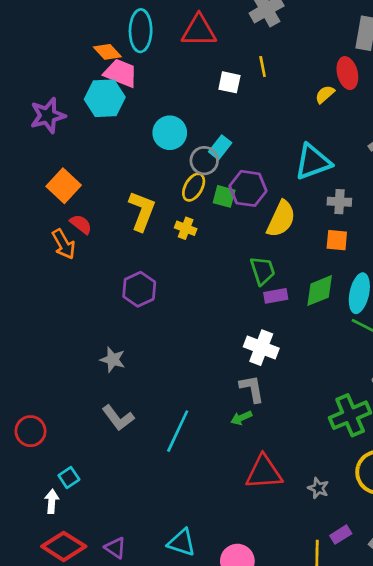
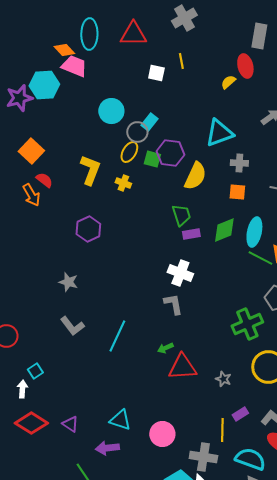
cyan hexagon: (105, 98) -> (44, 85), moved
green arrow: (241, 418) -> (165, 348), moved

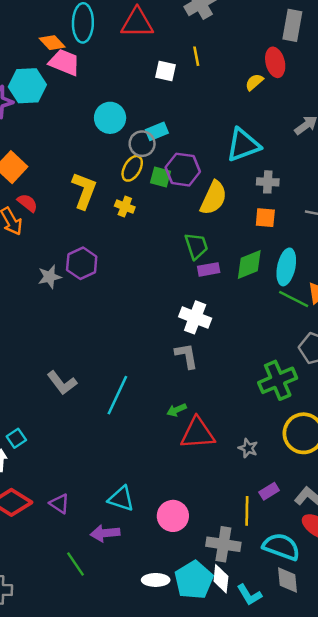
cyan rectangle: (149, 122) -> (157, 131), turned 30
gray star: (68, 282) -> (50, 277), moved, turned -30

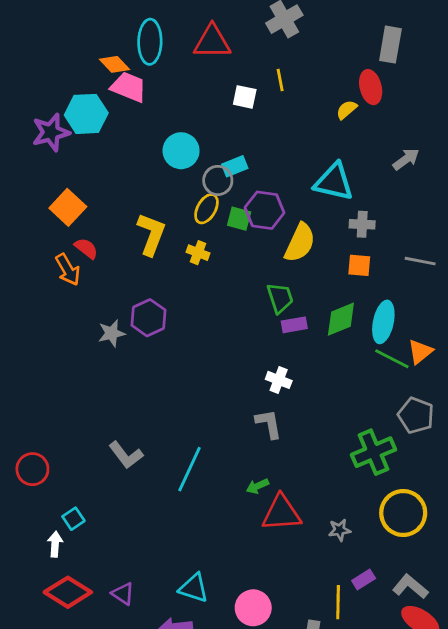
cyan triangle: (243, 145) -> (334, 182), turned 33
white cross: (195, 317) -> (279, 380), size x0.7
gray star: (248, 448) -> (340, 530), turned -30

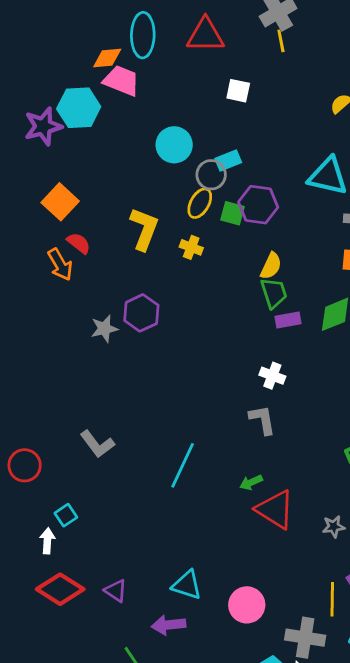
orange diamond: (114, 64) -> (107, 58), turned -52
yellow line: (280, 80) -> (281, 41), moved
yellow semicircle: (300, 243) -> (271, 266), moved, size x0.7
gray L-shape: (126, 455) -> (97, 444), moved
red triangle: (281, 513) -> (275, 509), turned 36

